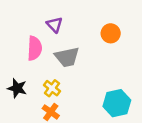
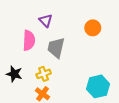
gray trapezoid: (67, 57) -> (56, 48), turned 115
yellow cross: (52, 88) -> (44, 74), turned 32

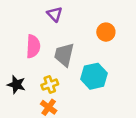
purple triangle: (46, 21) -> (55, 14), moved
cyan hexagon: (98, 86) -> (94, 76), moved

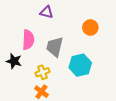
purple triangle: (55, 14) -> (47, 12), turned -32
black star: (16, 85) -> (14, 61), moved

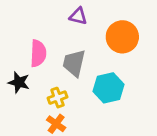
purple triangle: (47, 12) -> (78, 16), moved
orange circle: (90, 28) -> (122, 37), size x1.5

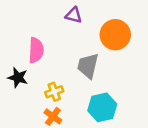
gray trapezoid: (74, 63) -> (88, 66), moved
cyan hexagon: (109, 88) -> (102, 107), moved

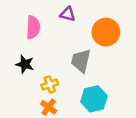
pink semicircle: (36, 50) -> (33, 27), moved
black star: (18, 78) -> (25, 64), moved

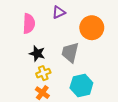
purple triangle: (68, 14) -> (59, 12), turned -40
black star: (25, 64) -> (37, 53), moved

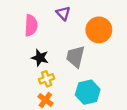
purple triangle: (59, 12) -> (63, 13), turned -48

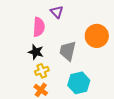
pink semicircle: (31, 25) -> (39, 27), moved
orange circle: (99, 30) -> (97, 36), moved

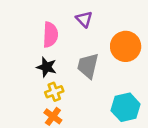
purple triangle: (57, 12) -> (84, 19), moved
cyan hexagon: (79, 83) -> (126, 107), moved

